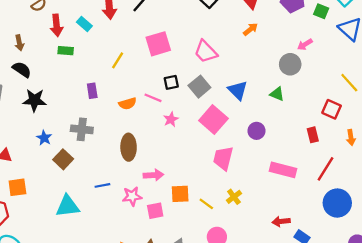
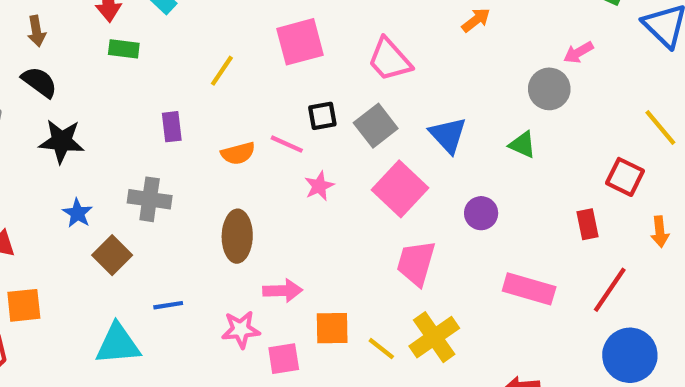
blue line: (102, 185) -> (168, 305), moved
yellow cross: (234, 197) -> (434, 337), size x1.6

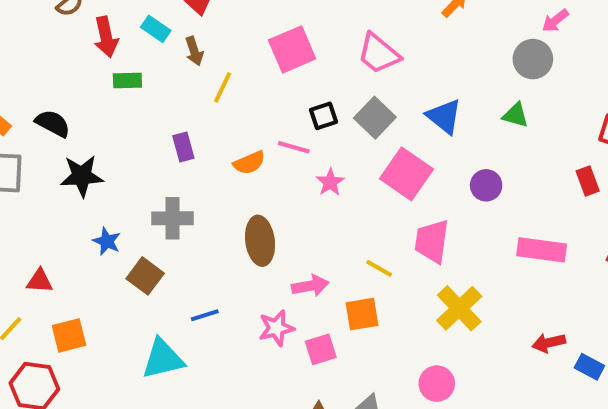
brown arrow: (36, 31) -> (194, 51), moved
yellow line: (381, 349) -> (379, 268), moved

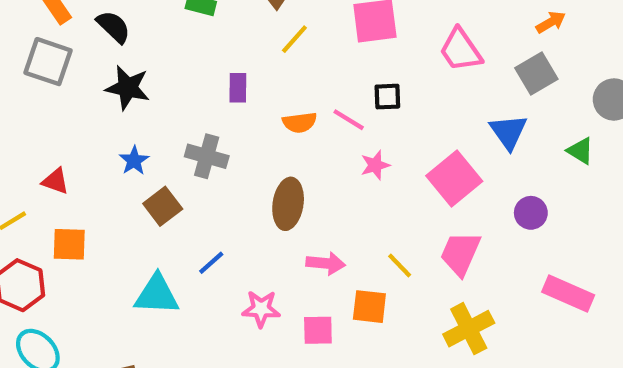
gray square: (375, 118) -> (536, 74), moved
blue line: (205, 315) -> (211, 263), turned -40
pink star: (276, 328) -> (261, 309), moved

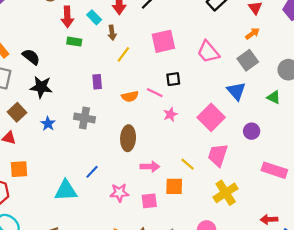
brown square: (163, 206) -> (17, 112), moved

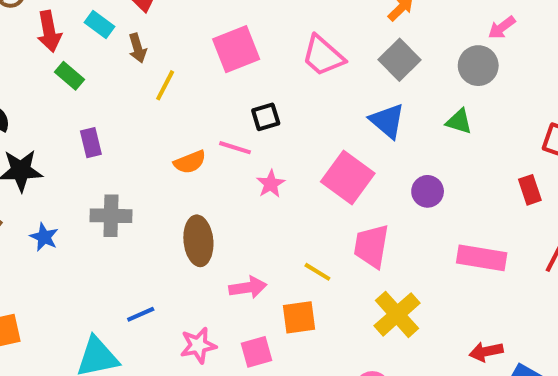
green rectangle: (74, 42) -> (69, 76), turned 40
purple rectangle: (97, 82) -> (91, 143), moved
blue line: (92, 172) -> (141, 314), turned 32

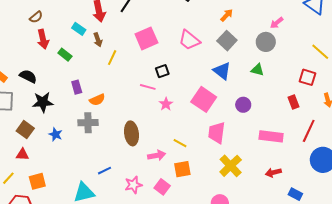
red arrow: (49, 31) -> (43, 39), moved
orange semicircle: (190, 162) -> (97, 100), moved
yellow line: (317, 272) -> (180, 143), moved
pink square: (256, 352) -> (162, 187), turned -35
red arrow: (486, 352) -> (273, 173), moved

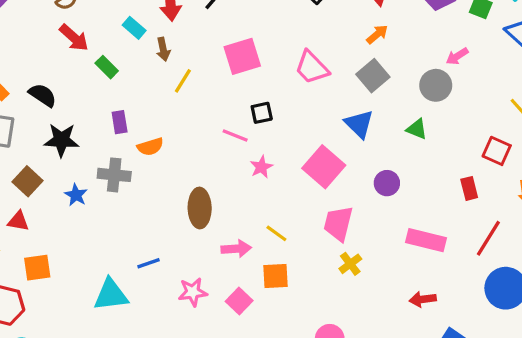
red arrow: (43, 39) -> (74, 38), turned -42
gray cross: (88, 123) -> (114, 175), moved
yellow cross: (231, 166) -> (350, 264), moved, size x0.6

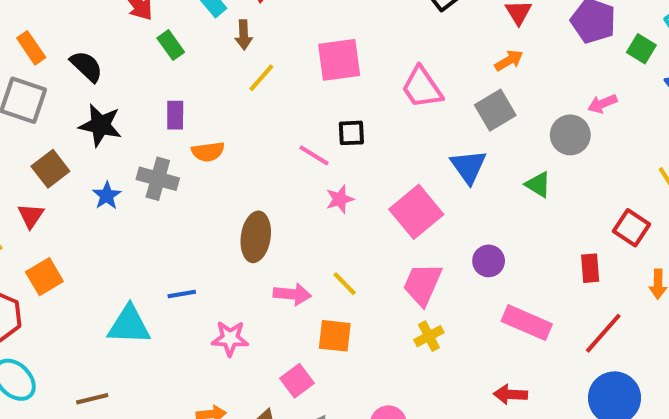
purple circle: (387, 183) -> (489, 261), moved
red triangle: (18, 221) -> (31, 216), turned 45
orange square: (37, 268) -> (44, 277), turned -32
pink square: (239, 301) -> (297, 381), moved

